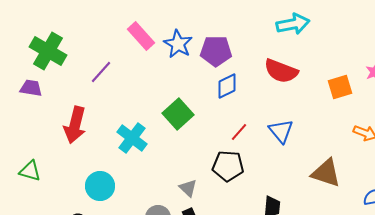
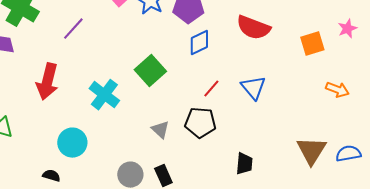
brown triangle: (326, 173) -> (311, 151), moved, turned 44
gray triangle: (188, 188) -> (160, 130), moved

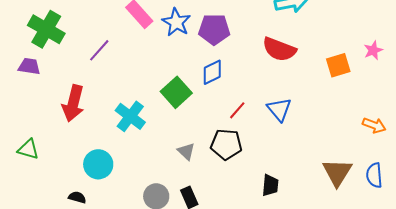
blue diamond: (199, 43) -> (212, 72), moved
orange arrow: (337, 90) -> (374, 125), moved
blue semicircle: (348, 154) -> (374, 175), turned -85

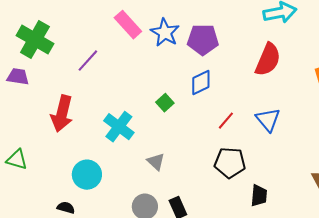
red semicircle: (279, 49) -> (268, 60), turned -88
green square: (176, 92) -> (165, 103), size x0.6
black pentagon: (226, 144) -> (230, 163), moved
gray triangle: (186, 151) -> (156, 162), moved

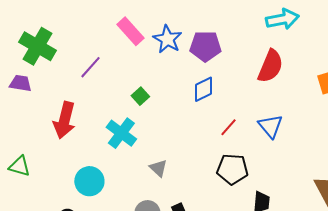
green square: (165, 103) -> (140, 96), moved

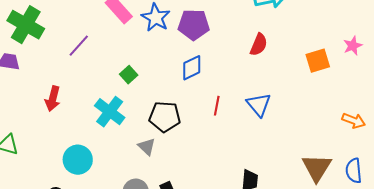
red semicircle: (270, 66) -> (259, 45), size x0.7
red arrow: (64, 120) -> (53, 99), size x0.7
red line: (228, 127) -> (217, 106), turned -30
black pentagon: (232, 169) -> (165, 117), moved

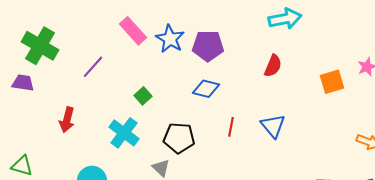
blue diamond: (192, 68) -> (206, 89), turned 40

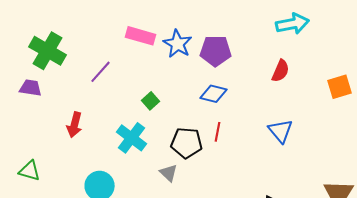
pink rectangle: (133, 31) -> (141, 36), turned -32
red line: (231, 127) -> (218, 132), moved

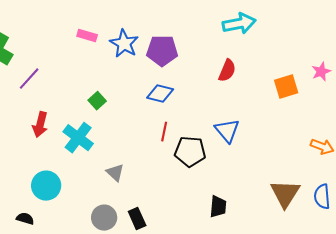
pink rectangle: (141, 36) -> (87, 36), size x0.7
purple line: (101, 72) -> (29, 79), moved
red arrow: (75, 125) -> (40, 125), moved
black pentagon: (187, 143) -> (190, 152), moved

